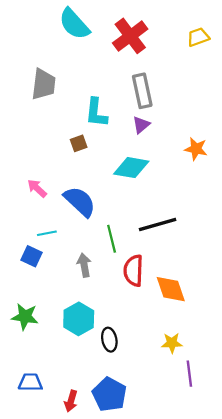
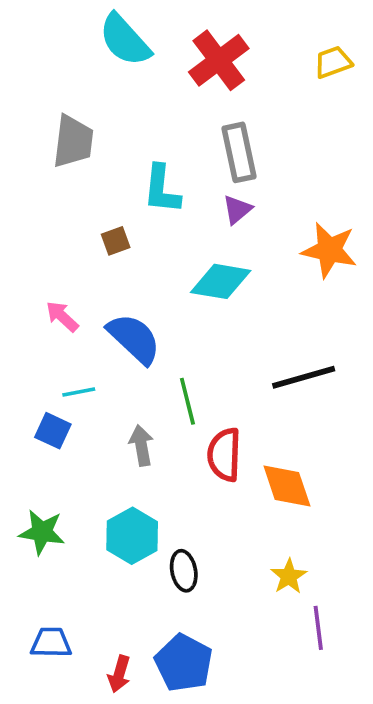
brown square: (79, 143) -> (116, 241), moved
orange star: (196, 149) -> (329, 250), size x1.4
black line: (158, 225) -> (304, 377), moved
yellow star: (172, 343) -> (289, 576), turned -30

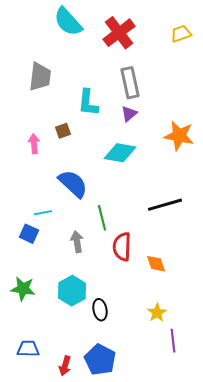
pink arrow: (62, 316) -> (34, 144), moved, turned 42
orange diamond: (287, 486) -> (156, 264), size x0.7

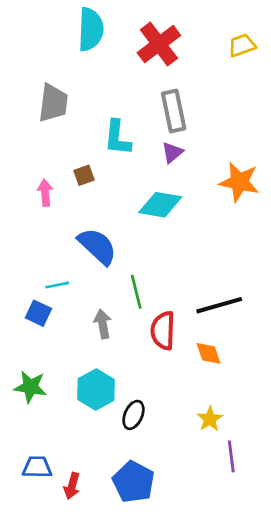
cyan semicircle: (68, 22) -> (91, 29), turned -136
black line: (165, 205) -> (219, 305), moved
black ellipse: (100, 310) -> (133, 415), turned 35
red arrow: (65, 366) -> (72, 486), moved

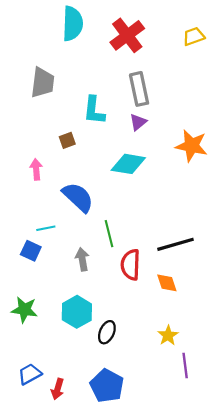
pink arrow: (45, 193) -> (36, 169), moved
blue trapezoid: (37, 467) -> (30, 374), turned -30

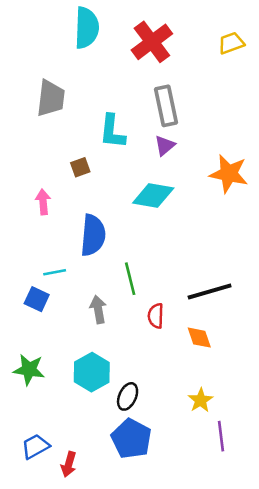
blue semicircle: (78, 197) -> (93, 235), turned 52
red semicircle: (130, 265) -> (156, 316), size x0.7
blue pentagon: (107, 386) -> (131, 439), moved

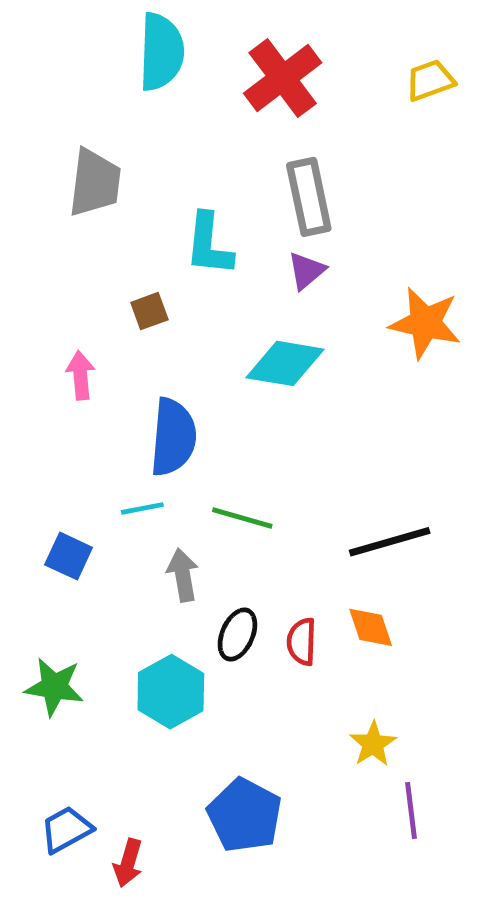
cyan line: (55, 272) -> (142, 508), moved
green line: (130, 279) -> (242, 518), turned -60
red semicircle: (156, 316) -> (302, 642), moved
black ellipse: (128, 396) -> (237, 635), moved

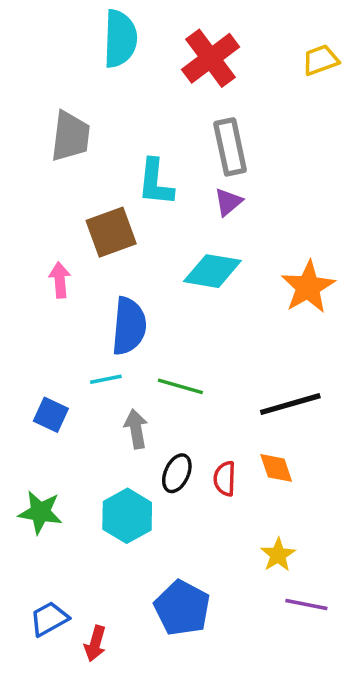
brown square: (149, 311) -> (111, 232), size x1.8
orange star: (425, 323) -> (308, 287), moved, turned 30
purple line: (411, 811) -> (306, 605), turned -72

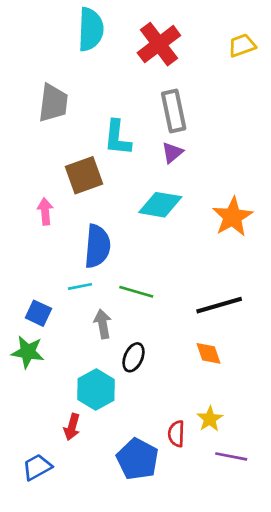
red semicircle: (225, 479) -> (176, 434), moved
green star: (40, 512) -> (28, 352), moved
red arrow: (95, 644) -> (72, 427), moved

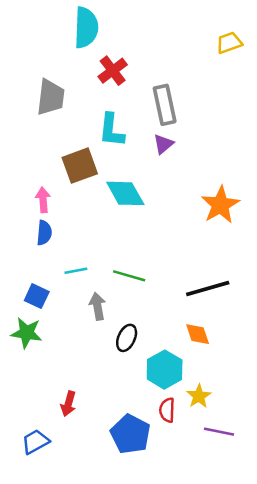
red cross: (159, 44) -> (113, 71), moved, size x0.7
cyan diamond: (160, 205) -> (125, 193), moved, turned 51
blue semicircle: (97, 246) -> (44, 233), moved, size x0.6
cyan hexagon: (96, 389) -> (165, 370), moved

